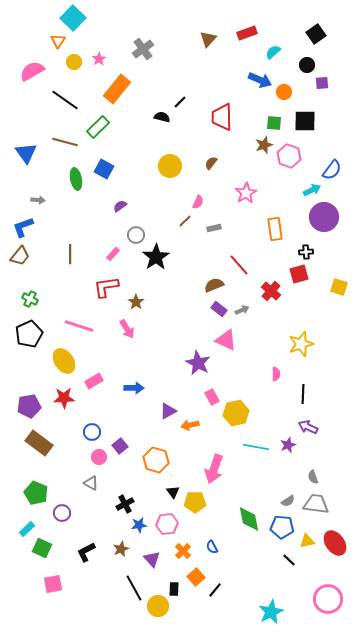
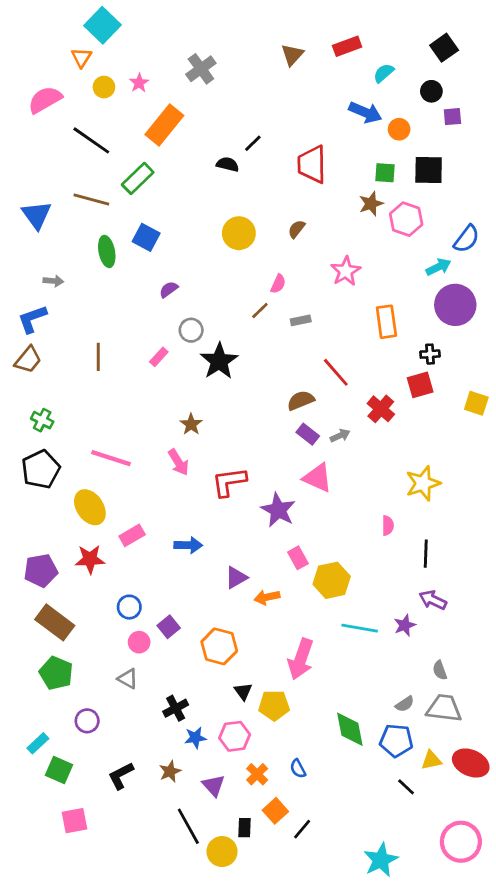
red L-shape: (106, 287) -> (229, 482), moved
green pentagon: (36, 493) -> (56, 673), moved
red ellipse: (335, 543) -> (471, 763), turned -30

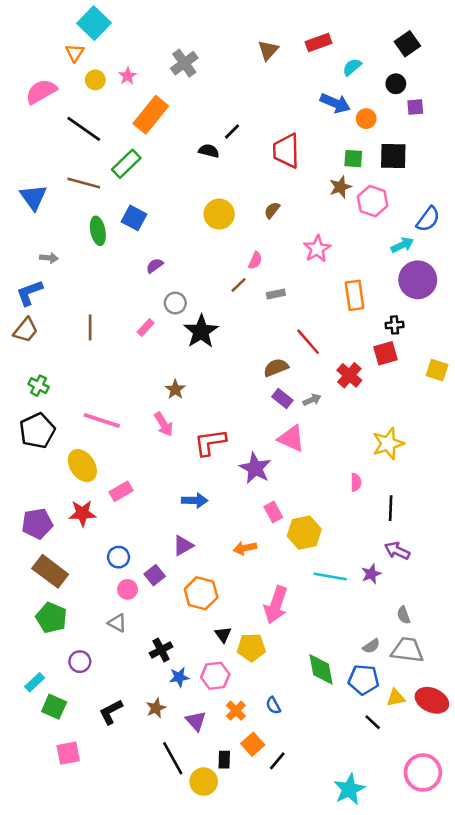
blue arrow: (188, 545) -> (195, 500), moved
purple triangle: (236, 578) -> (183, 546), moved

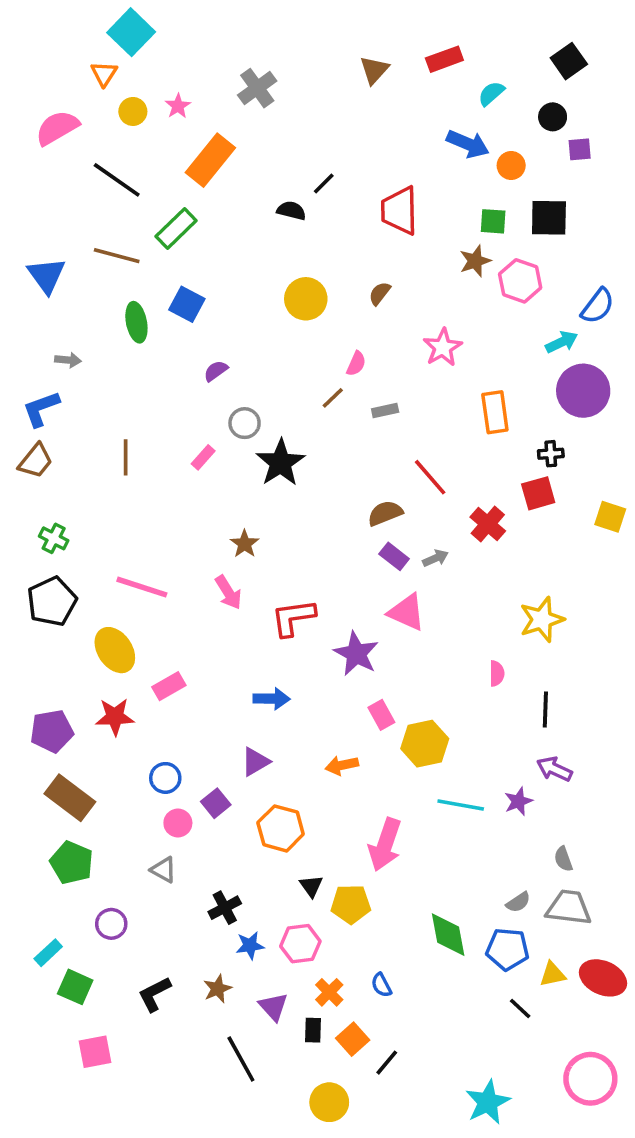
black rectangle: (224, 760) -> (313, 1030), moved
yellow circle: (204, 782) -> (329, 1102), moved

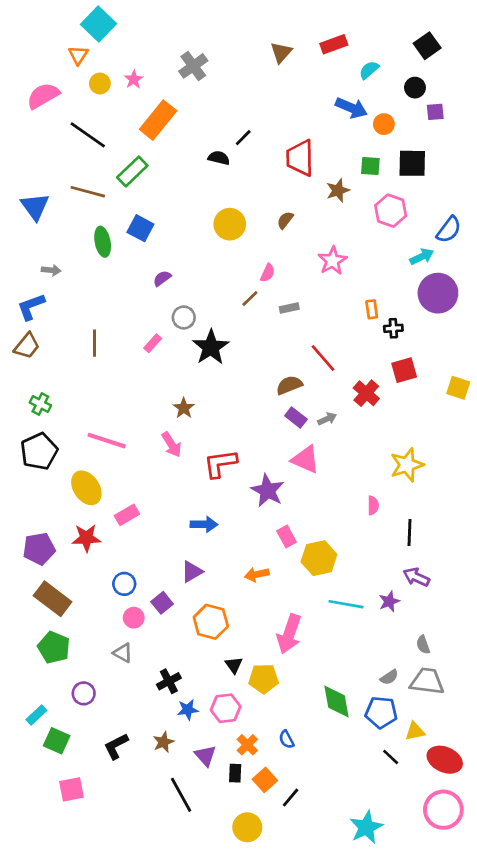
brown star: (475, 261) -> (338, 190), moved
orange rectangle: (495, 412) -> (372, 309), size x0.6
black cross: (551, 454) -> (393, 328), moved
red ellipse: (603, 978) -> (445, 760), moved

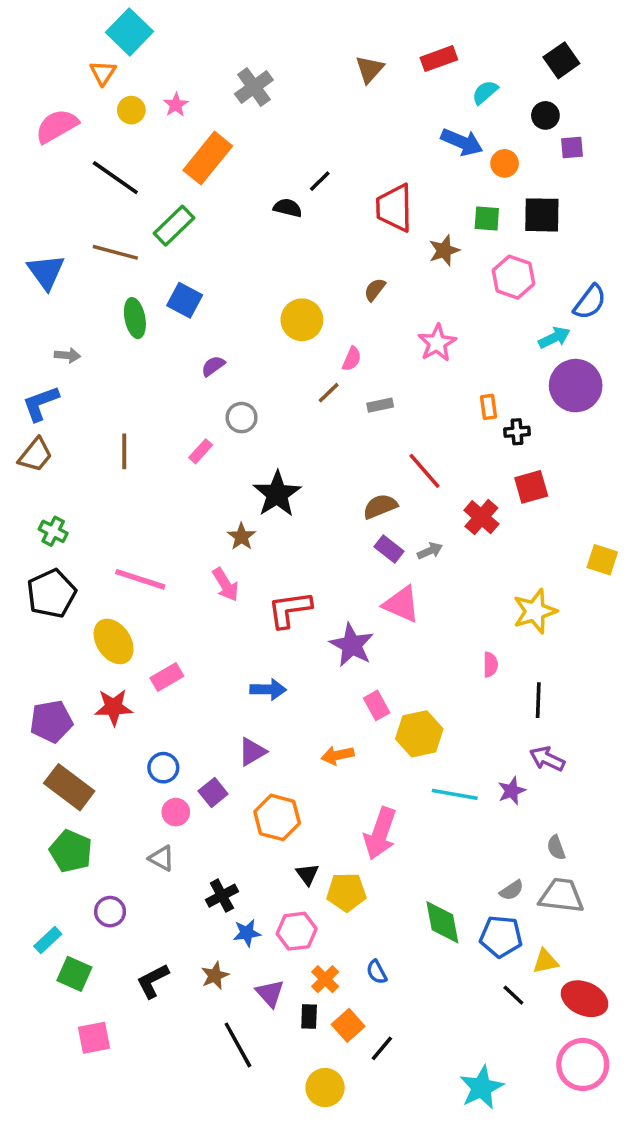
yellow circle: (230, 224) -> (302, 320), moved
black star: (211, 347) -> (277, 494), moved
yellow square: (458, 388) -> (602, 560), moved

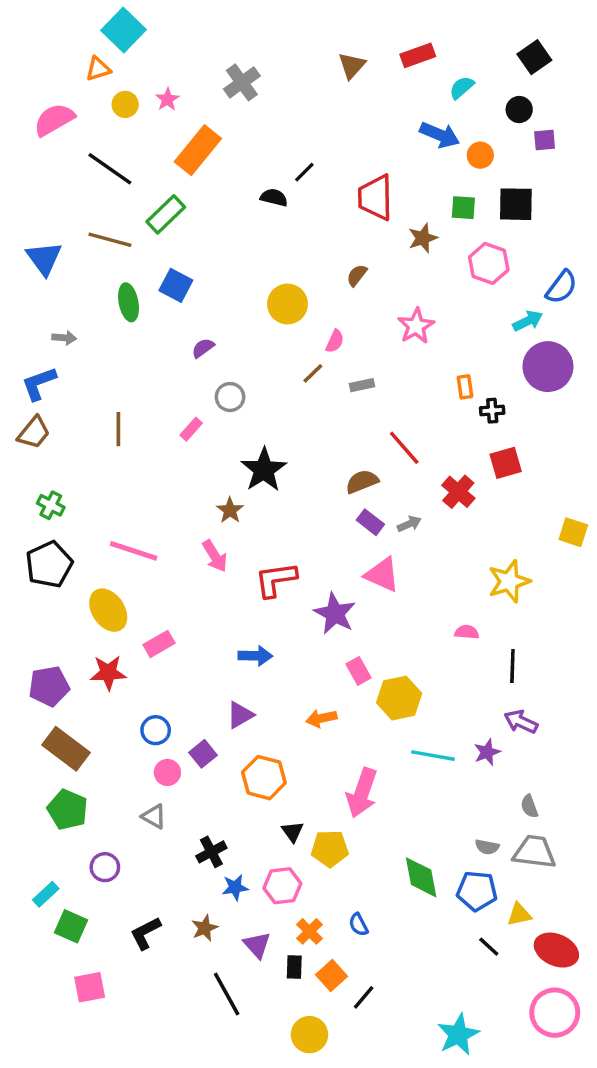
orange triangle: (103, 73) -> (98, 69), turned 40
pink semicircle: (490, 665) -> (467, 632), turned -85
gray semicircle: (512, 890) -> (487, 847), turned 45

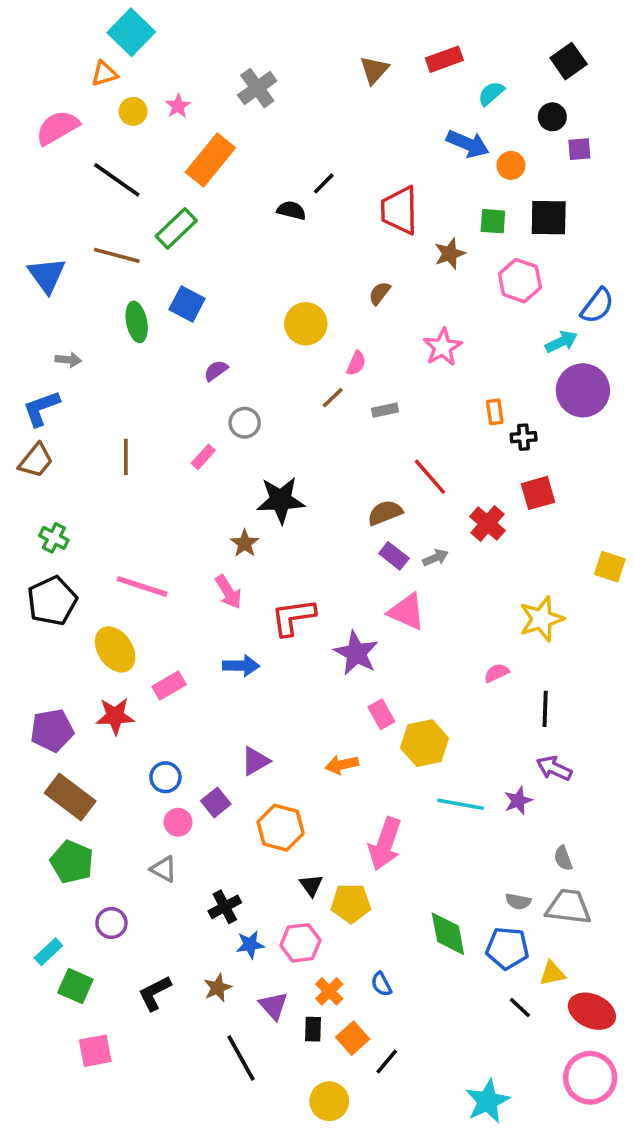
black star: (264, 470) -> (281, 500), turned 30
pink semicircle: (467, 632) -> (497, 673), turned -30
blue arrow: (255, 656) -> (241, 666), moved

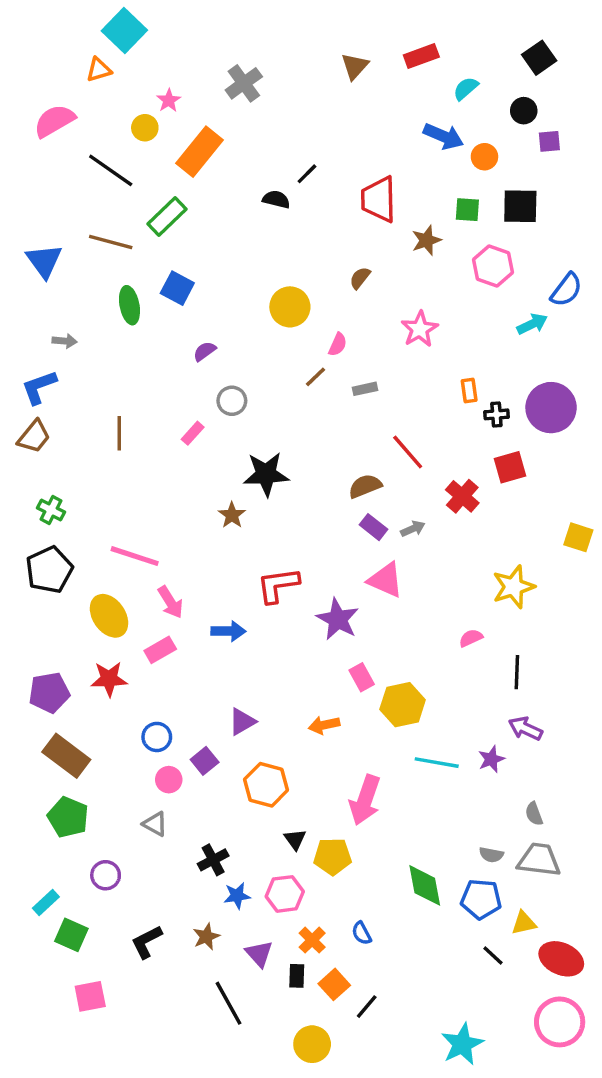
yellow circle: (133, 111) -> (145, 128), moved
purple circle: (583, 390) -> (551, 408), moved
pink arrow: (228, 592) -> (170, 602), moved

